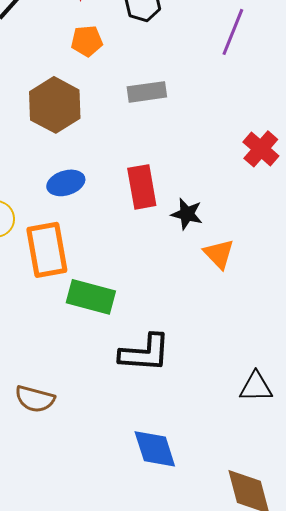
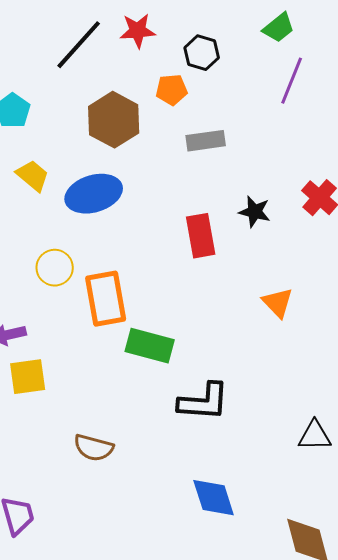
orange pentagon: (87, 41) -> (172, 90), moved
brown hexagon: (55, 105) -> (114, 120), moved
blue ellipse: (66, 183) -> (94, 194), moved, size x1.5
black star: (187, 214) -> (255, 212), moved

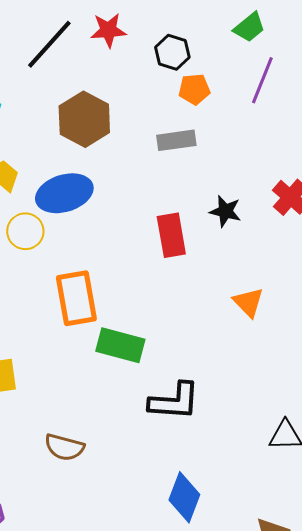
orange pentagon: (172, 90) -> (194, 89), moved
yellow circle: (55, 268) -> (25, 231), moved
blue diamond: (214, 498) -> (184, 497), turned 39

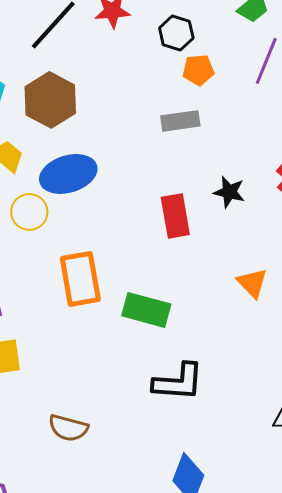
brown hexagon: (84, 119) -> (50, 100), moved
green rectangle: (120, 345) -> (146, 310), moved

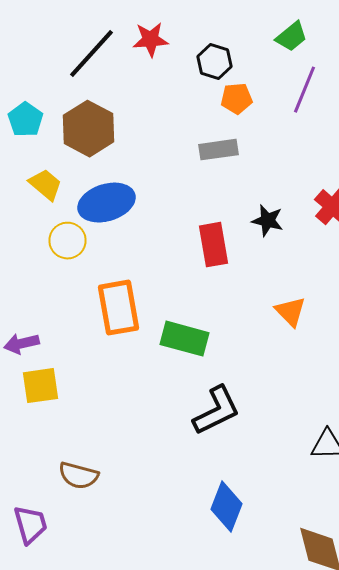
black L-shape: (178, 382) -> (216, 411), turned -30
brown semicircle: (68, 428) -> (78, 476), moved

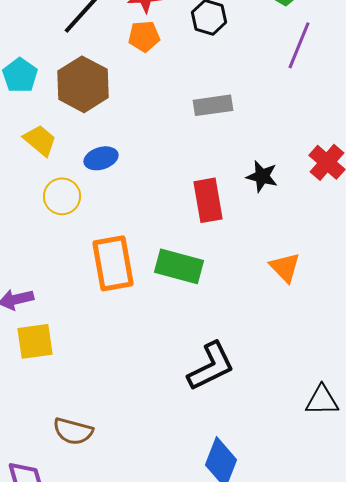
orange pentagon: (236, 99) -> (144, 36), moved
blue ellipse: (106, 203) -> (101, 158), size x0.6
green rectangle: (184, 339) -> (179, 266), moved

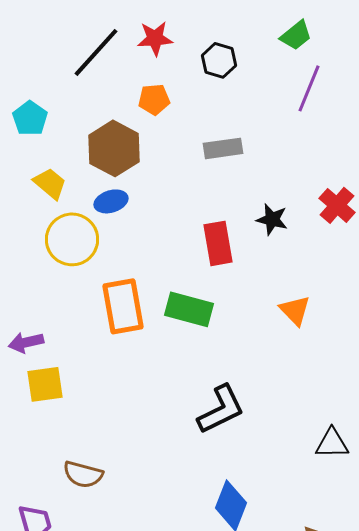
orange pentagon: (144, 36) -> (154, 99), moved
brown hexagon: (83, 84) -> (114, 148), moved
yellow circle: (62, 196) -> (72, 239), size x1.4

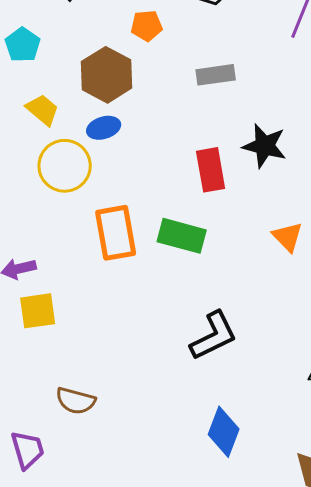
black star: (272, 219) -> (265, 146), size x1.4

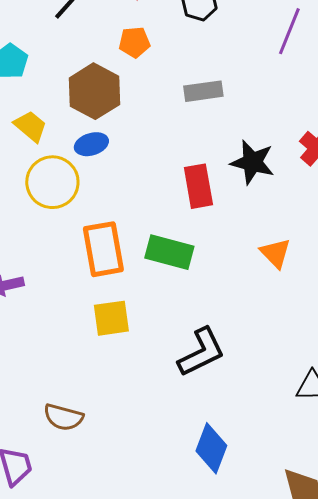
yellow square: (38, 311) -> (111, 318), moved

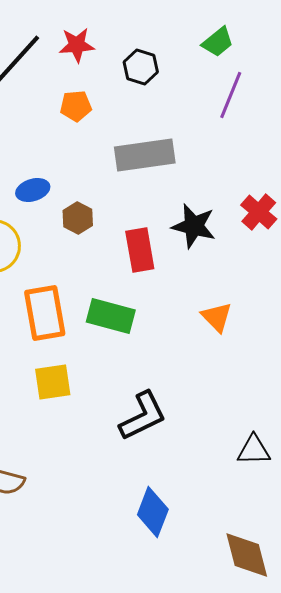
brown hexagon: (94, 91) -> (78, 218), moved, size x0.6
gray rectangle: (203, 91) -> (145, 155), size x1.5
blue ellipse: (91, 144) -> (33, 190), moved

